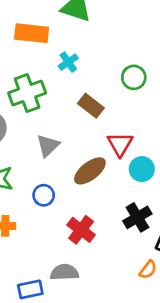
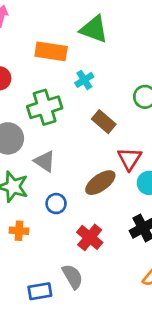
gray triangle: (48, 146) -> (45, 161), moved, turned -45
gray semicircle: (64, 272) -> (72, 277), turned 60

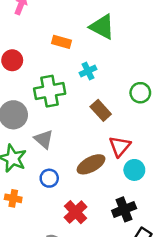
orange rectangle: (51, 51) -> (61, 42), size x0.7

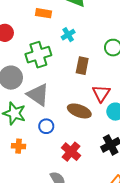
brown rectangle: (101, 110) -> (82, 66), turned 60
gray triangle: (44, 139) -> (38, 95), size x1.4
brown ellipse: (91, 164) -> (79, 111), turned 55

